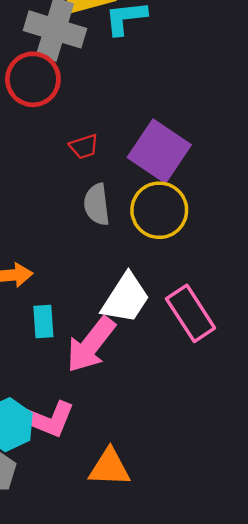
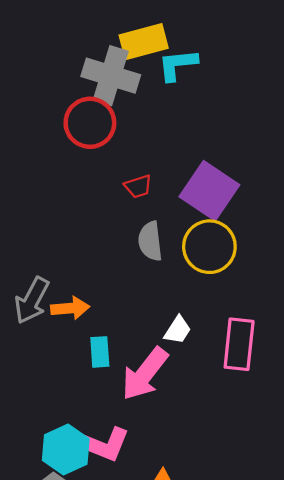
white trapezoid: (126, 298) -> (178, 330), size x0.6
pink rectangle: (191, 313) -> (239, 344), turned 39

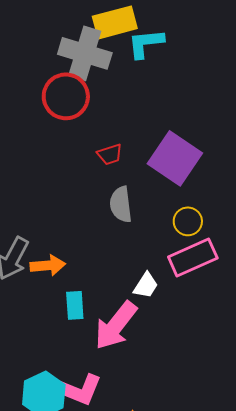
yellow circle: (209, 247) -> (188, 221), moved, size x0.6
pink rectangle: (239, 344) -> (193, 257), moved, turned 60

